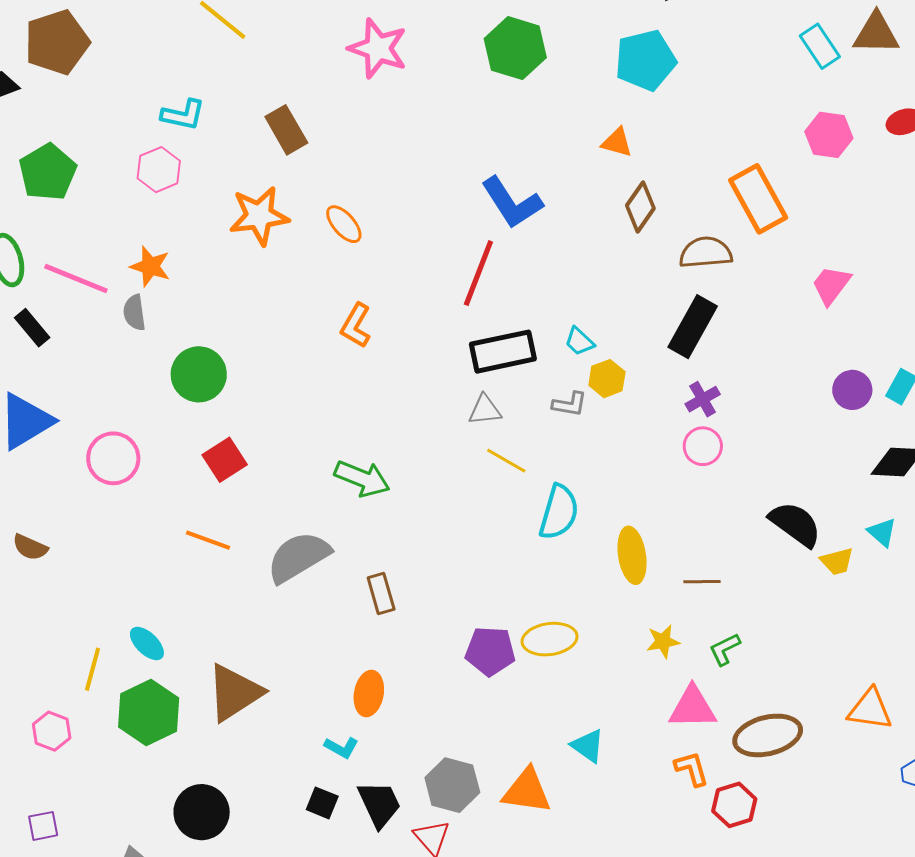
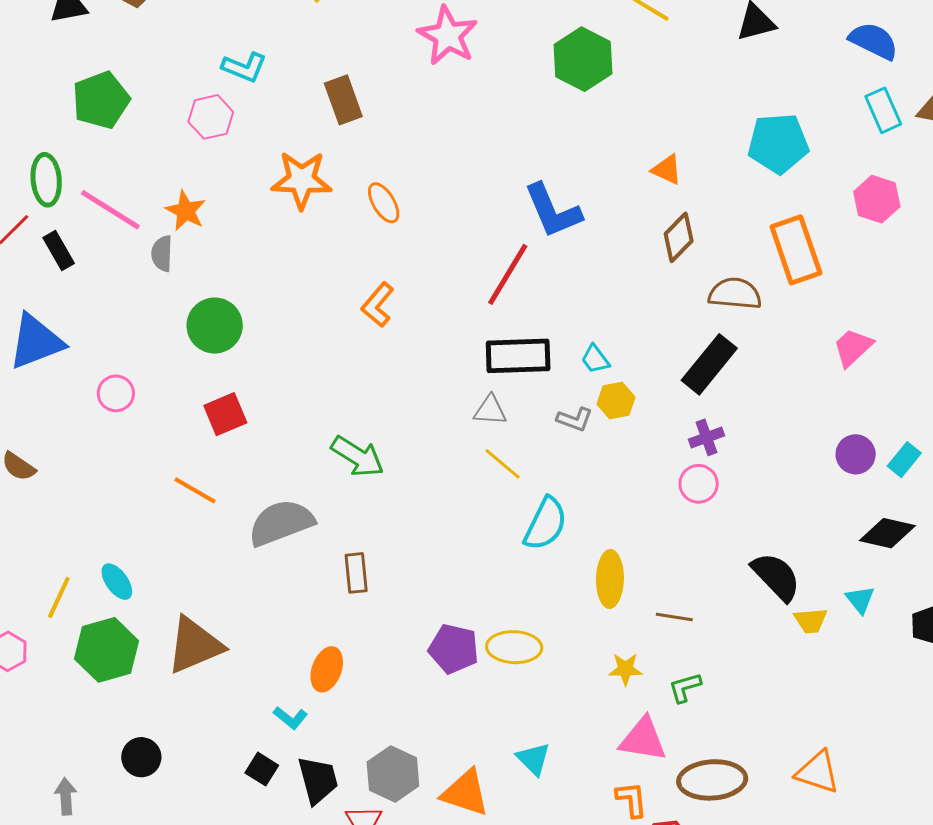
cyan pentagon: (645, 60) -> (778, 143), moved
pink circle: (113, 458) -> (116, 393), size x0.7
black circle: (202, 812) -> (141, 757), size x0.7

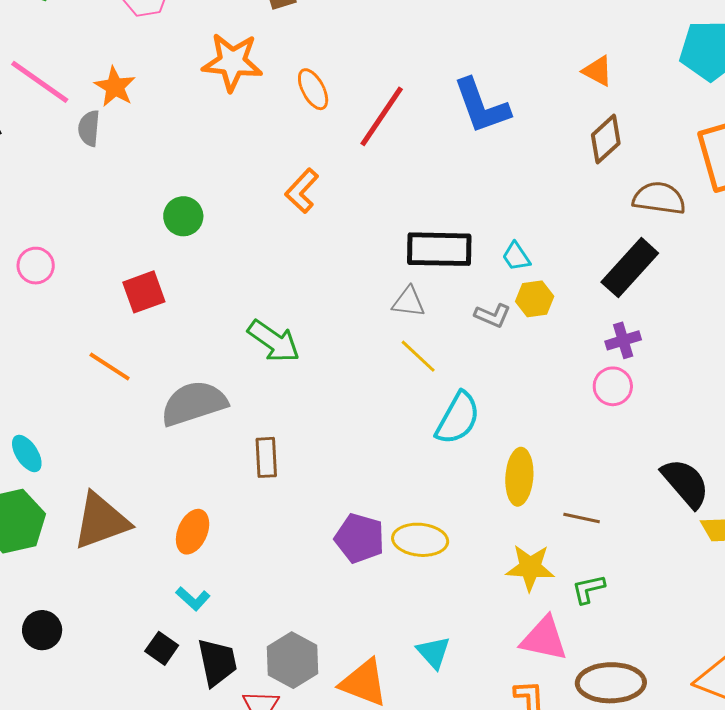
red line: (508, 274) -> (382, 116), moved
green circle: (215, 326) -> (183, 216), moved, size x0.7
orange ellipse: (327, 669) -> (193, 532), moved
yellow star: (625, 669) -> (530, 568), size x1.4

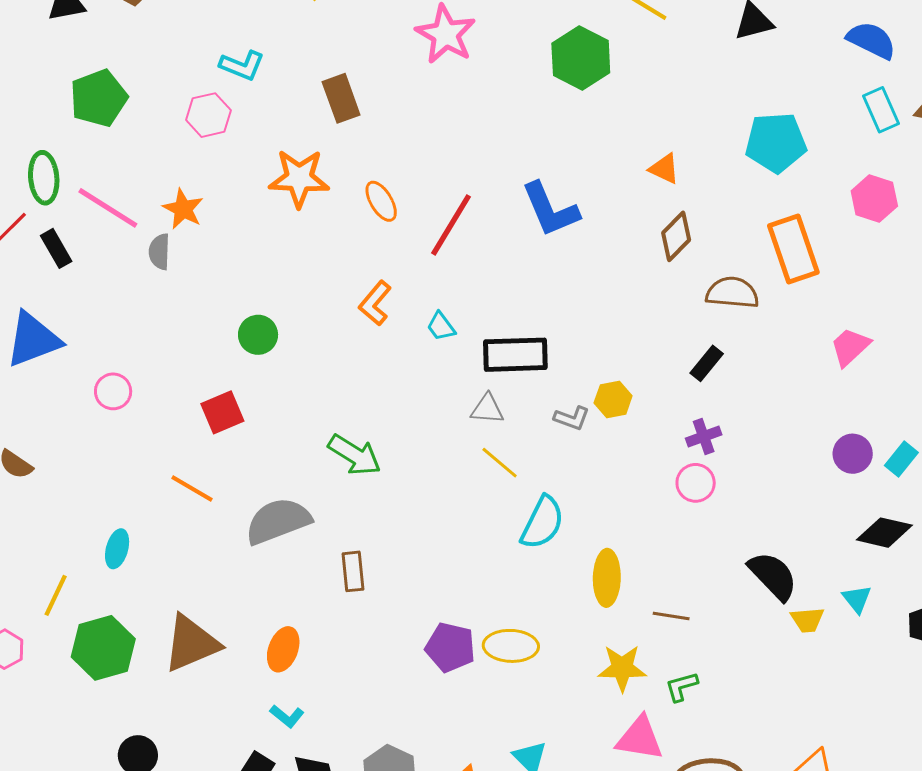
cyan trapezoid: (516, 256) -> (441, 326), moved
black rectangle: (630, 268) -> (707, 363), size x0.6
cyan ellipse: (27, 453) -> (117, 549), moved, turned 51

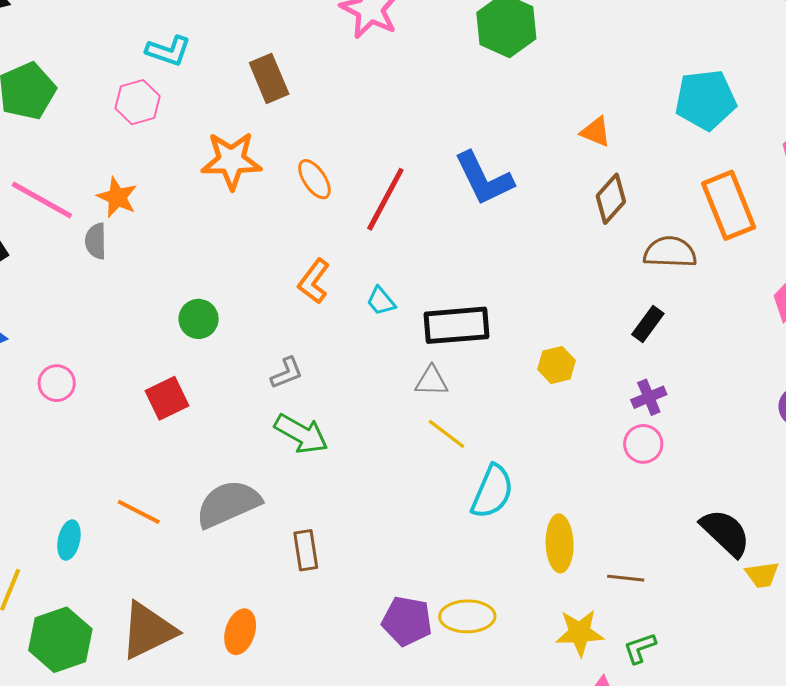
gray L-shape: (572, 418) -> (287, 373), moved, turned -39
orange line: (192, 489) -> (139, 512), moved

